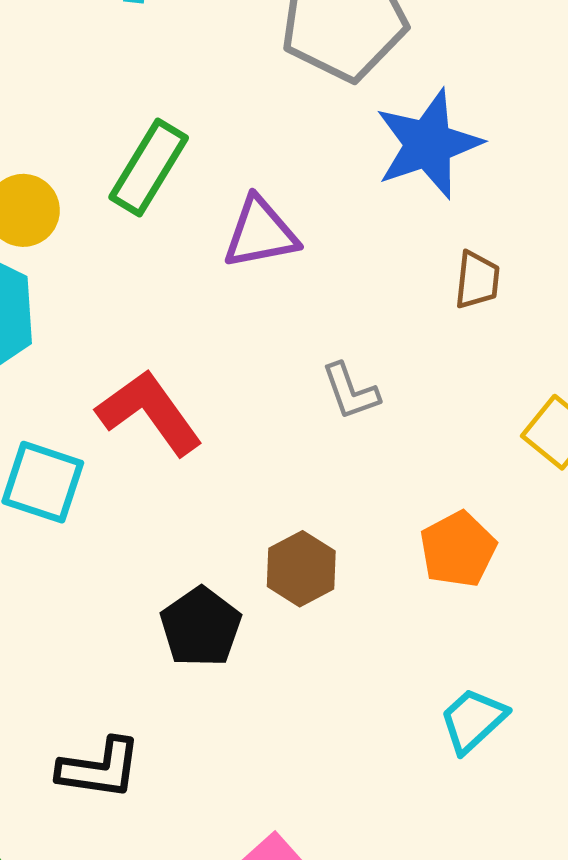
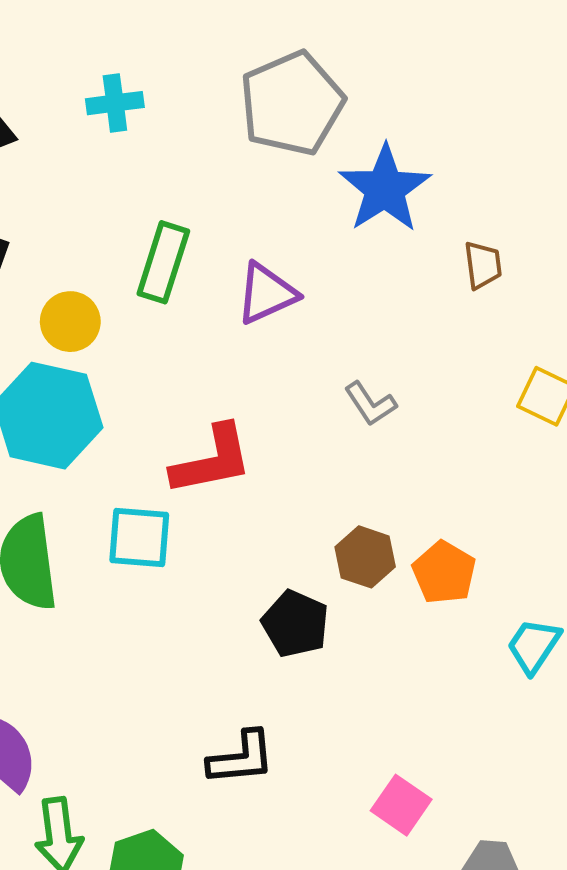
brown trapezoid: (477, 280) -> (483, 265), moved
red L-shape: (150, 412) -> (212, 460), turned 128
orange pentagon: (458, 549) -> (444, 572), moved

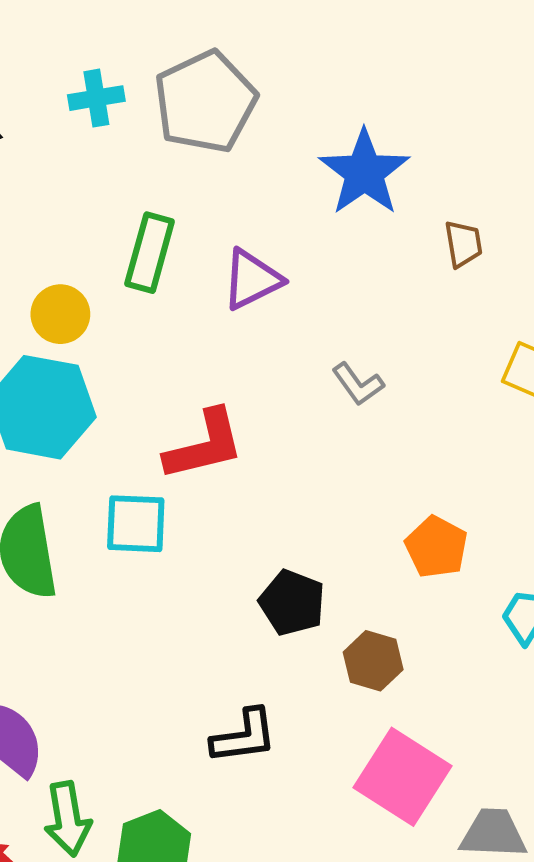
gray pentagon: (292, 104) -> (205, 102), moved
brown hexagon: (365, 557) -> (373, 661), moved
pink square: (401, 805) -> (402, 777), size x1.6

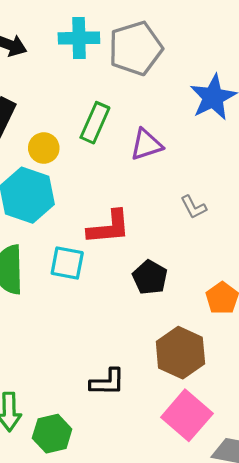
cyan cross: (96, 98) -> (79, 38), size x1.4
black pentagon: (292, 603) -> (150, 277), moved
brown hexagon: (373, 661) -> (180, 353), size x1.6

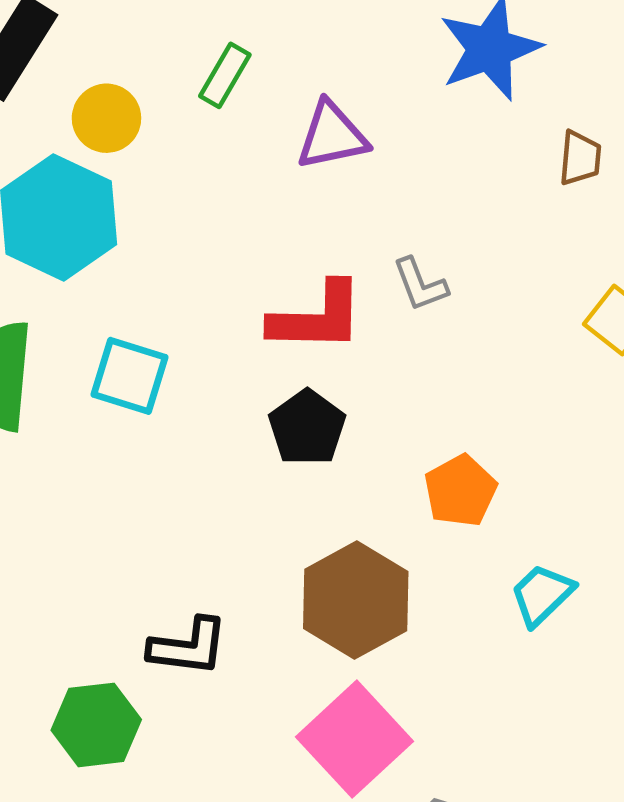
green rectangle: (95, 123) -> (225, 75), size x0.7
red L-shape: (109, 227) -> (317, 317), moved
green hexagon: (52, 434) -> (96, 725), moved

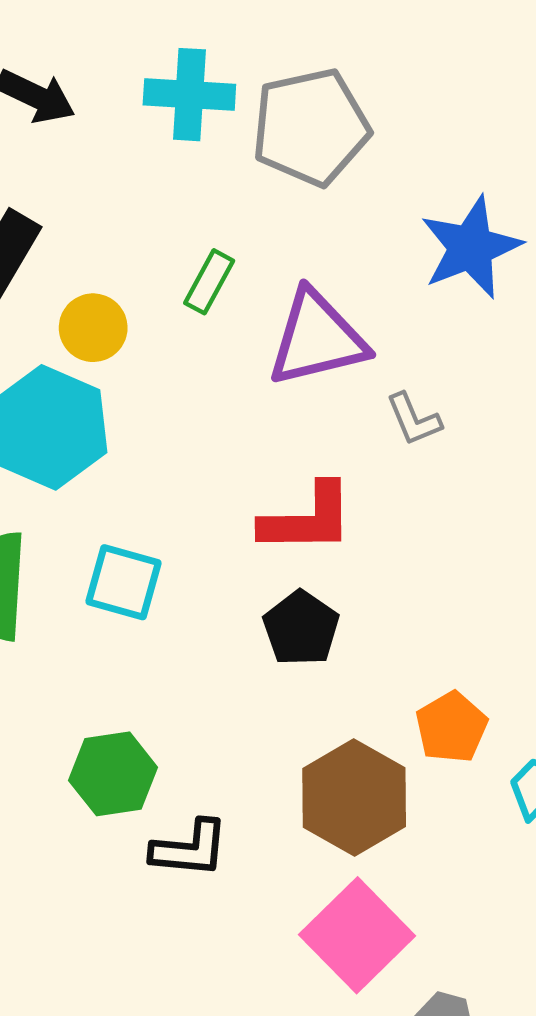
purple triangle: (332, 136) -> (317, 338), size x1.4
gray L-shape: (420, 285) -> (414, 419), moved
orange pentagon: (460, 491) -> (451, 727), moved
green hexagon: (96, 725) -> (113, 774), moved

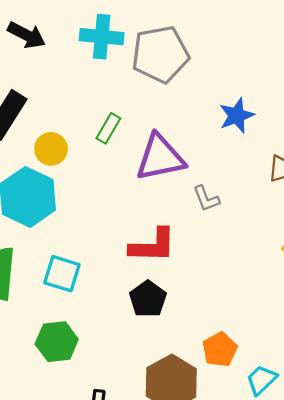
blue star: (471, 247) -> (237, 116), size x0.7
green hexagon: (113, 774) -> (57, 342), moved

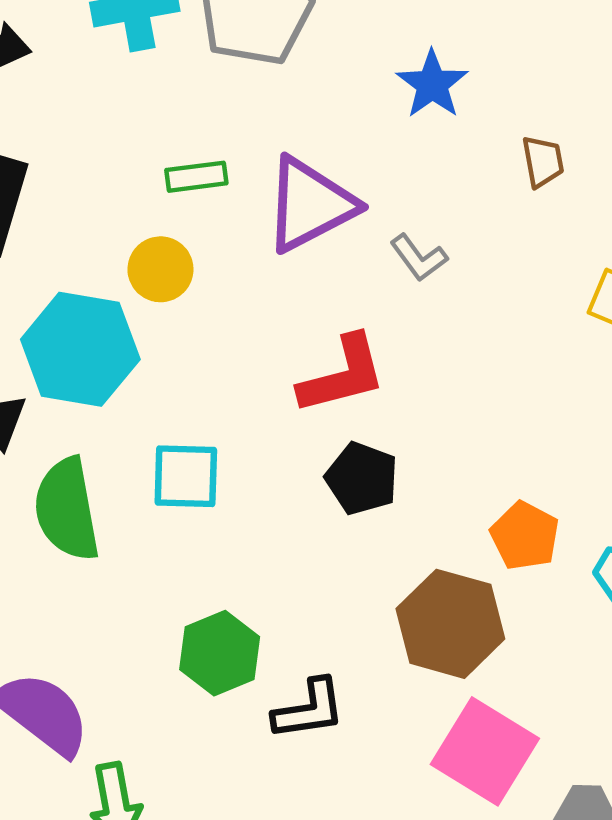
green rectangle: (108, 128) -> (196, 177), turned 68
yellow circle: (51, 149) -> (160, 269), moved
green hexagon: (57, 342) -> (220, 653), moved

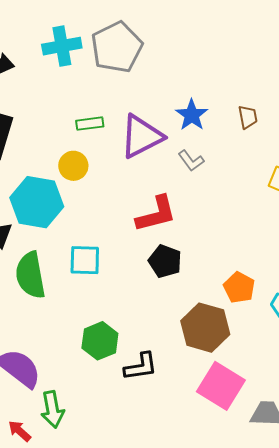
blue star: (432, 84) -> (192, 115), moved

